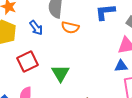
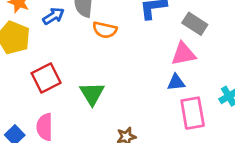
blue arrow: (36, 28) -> (53, 16), moved, turned -84

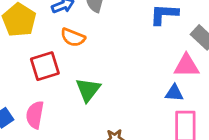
orange semicircle: (105, 30) -> (73, 37), moved

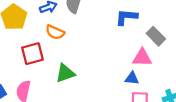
green triangle: (88, 90) -> (65, 73), turned 30

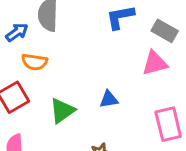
blue triangle: (132, 78) -> (109, 99), moved

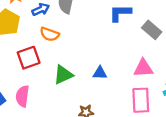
pink triangle: (155, 63) -> (143, 68), moved

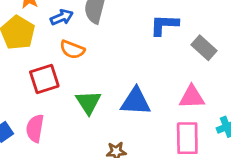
blue triangle: (100, 73) -> (136, 101), size x1.6
green triangle: (63, 75) -> (88, 102), turned -40

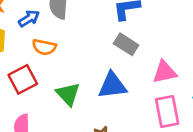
gray rectangle: (204, 48) -> (126, 44), moved

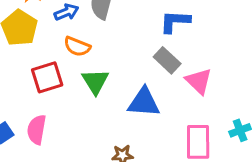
pink triangle: (165, 72) -> (199, 81), moved, turned 45
green triangle: (68, 94) -> (95, 81), moved

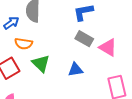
blue triangle: (144, 102) -> (75, 70), size x0.7

